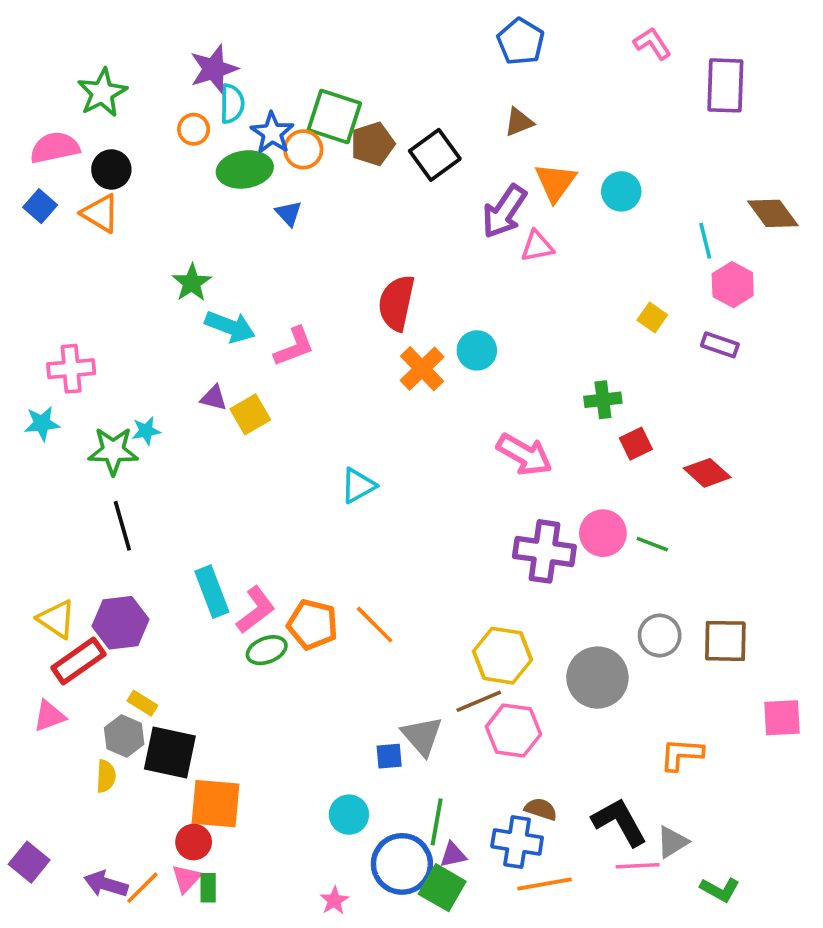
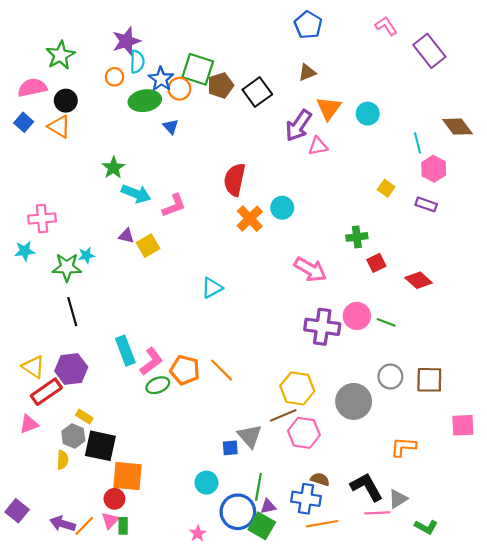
purple rectangle: (725, 85) -> (429, 51), turned -40

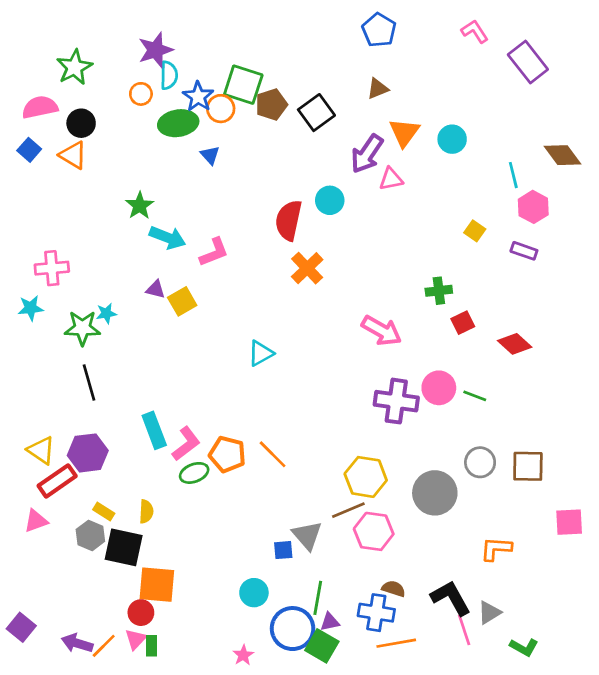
cyan circle: (282, 208) -> (330, 200), moved
yellow semicircle: (63, 460) -> (146, 512), moved
pink line: (377, 513) -> (464, 630), turned 75

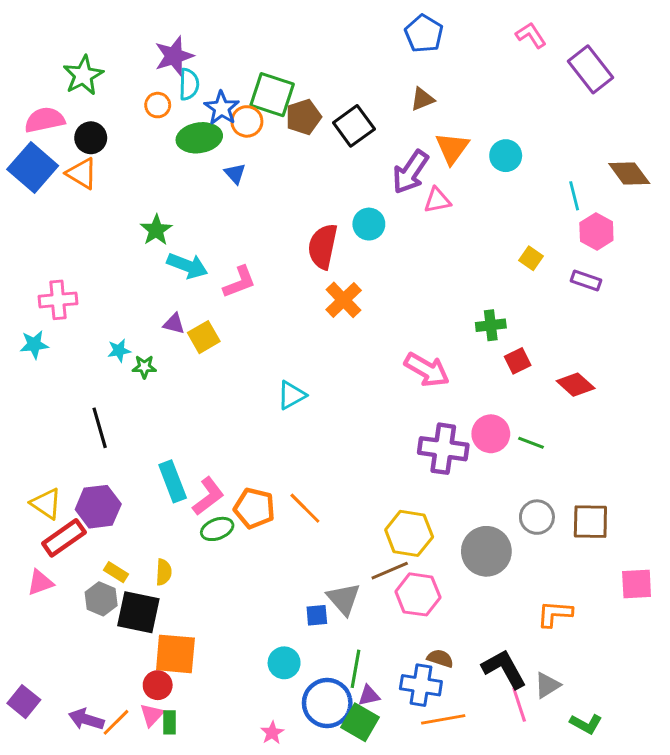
blue square: (29, 150) -> (33, 168), size x1.8
green star: (82, 328) -> (144, 367), moved, size x0.6

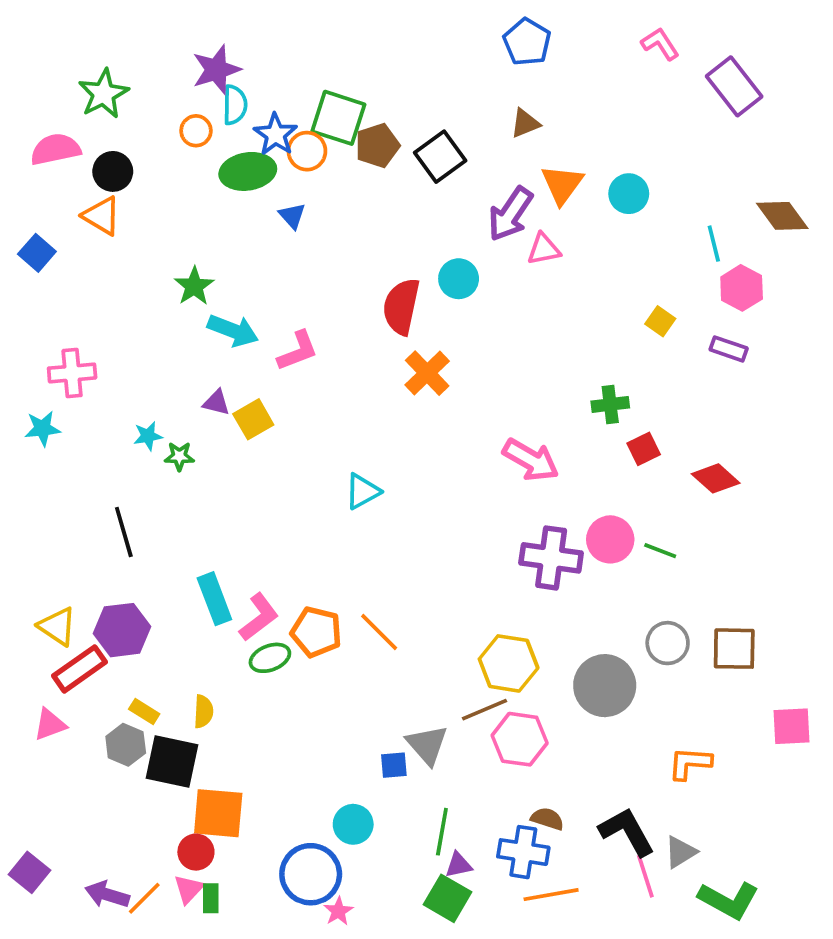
blue square: (33, 168) -> (37, 253), moved, size x0.6
blue circle: (327, 703) -> (311, 874), moved
green L-shape: (586, 724) -> (729, 900), size x1.5

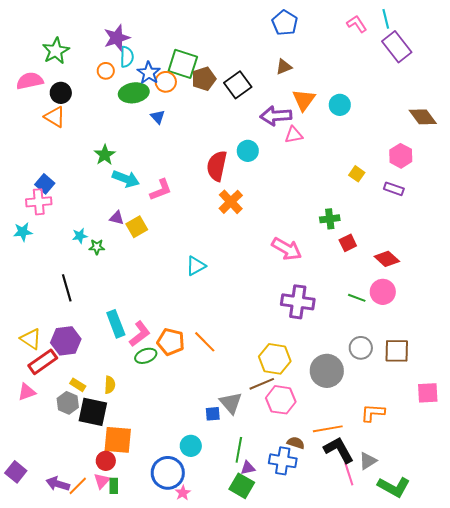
purple arrow: (510, 214) -> (276, 116), turned 52
cyan line: (714, 244) -> (386, 19), moved
blue square: (37, 253) -> (45, 184), moved
pink circle: (610, 539) -> (383, 292), moved
orange line: (551, 895) -> (328, 429), moved

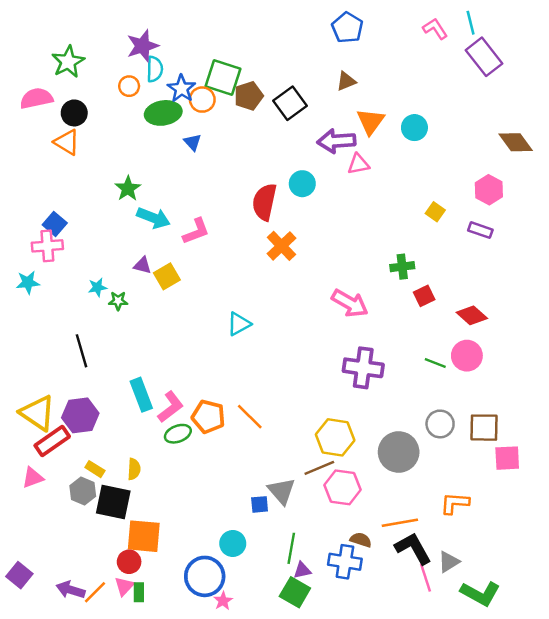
yellow triangle: (31, 339) -> (38, 413), size x1.4
pink square: (428, 393) -> (507, 458), moved

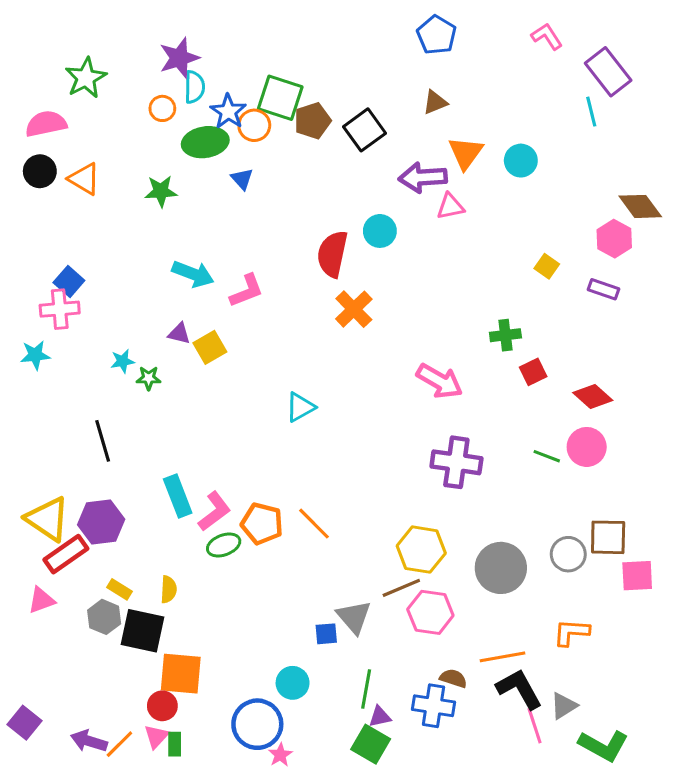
cyan line: (471, 23) -> (591, 112), moved
black circle: (74, 113) -> (40, 171), moved
brown diamond: (516, 142) -> (640, 206), moved
green star: (128, 189) -> (161, 191), moved, turned 30
gray circle: (440, 424) -> (568, 554), moved

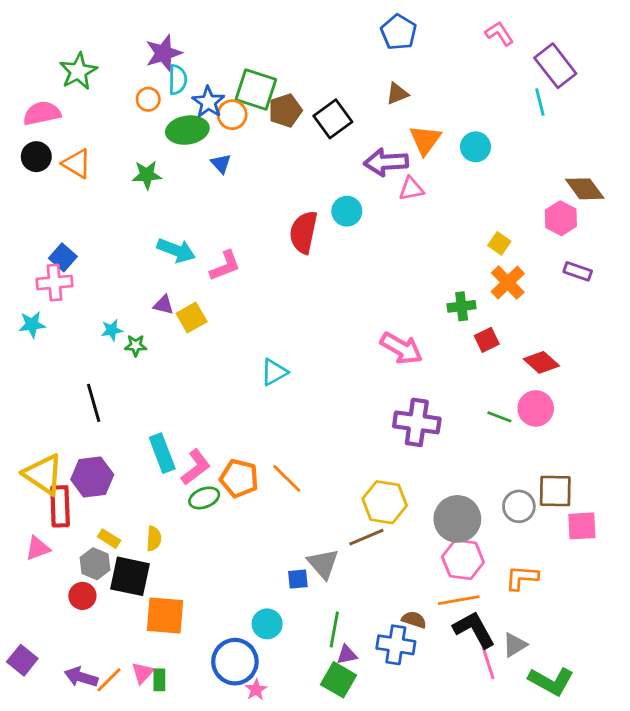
purple rectangle: (603, 289) -> (578, 271), moved
orange cross: (354, 309) -> (508, 283), moved
red rectangle: (66, 554) -> (60, 506), turned -57
pink hexagon: (430, 612) -> (463, 560), moved
red circle: (162, 706) -> (82, 596), moved

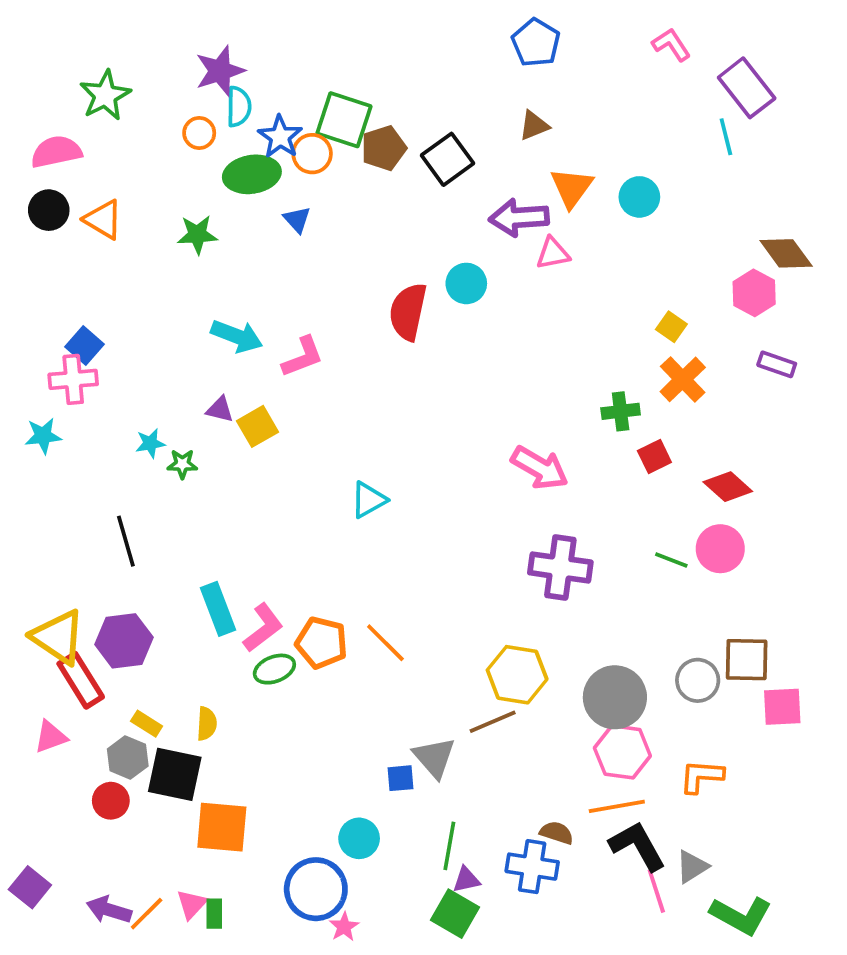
red rectangle: (60, 506) -> (81, 680), turned -30

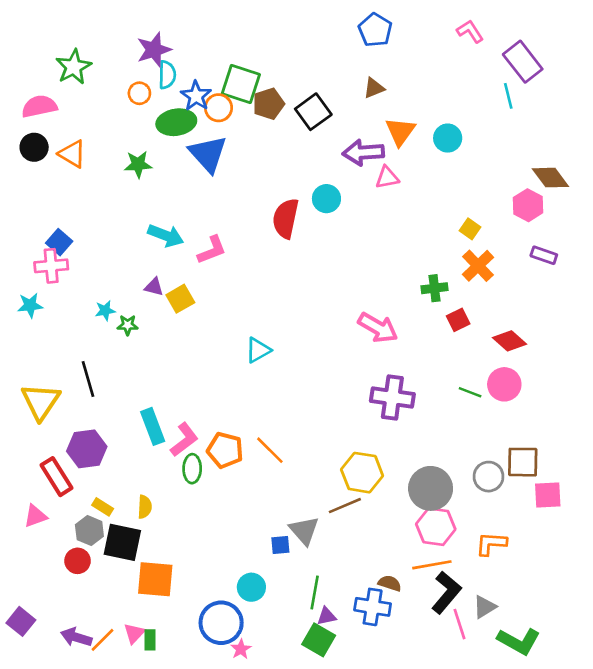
blue triangle: (297, 220) -> (208, 154), size x2.0
yellow triangle: (58, 637) -> (41, 401), moved, turned 30
green ellipse: (274, 669) -> (192, 469), turned -68
black L-shape: (637, 846) -> (446, 592), turned 69

